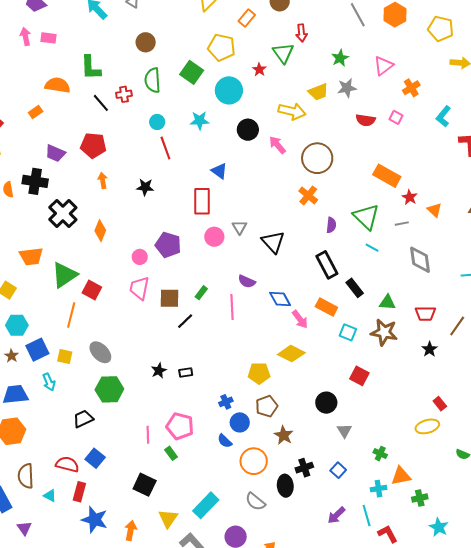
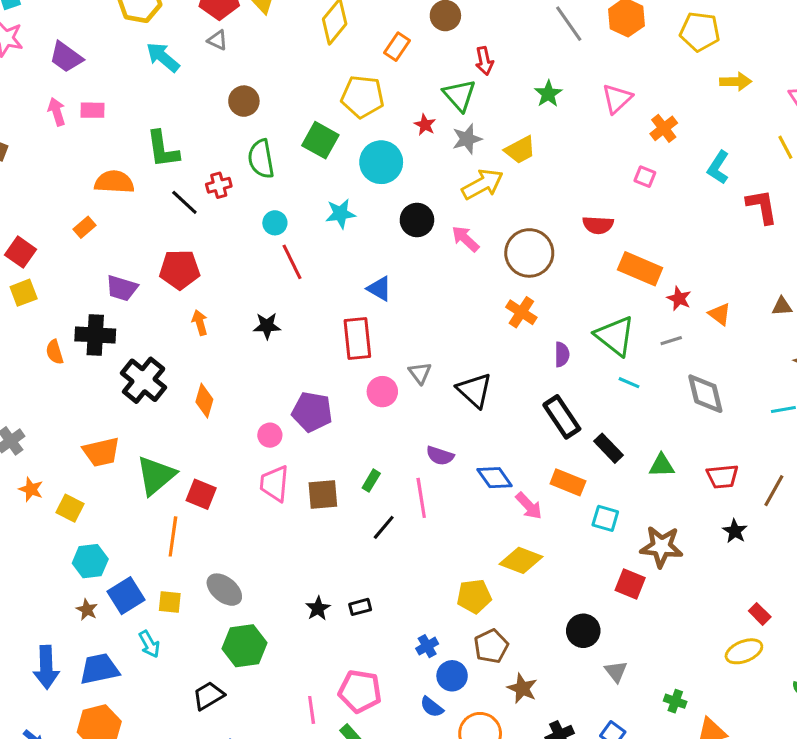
gray star: (347, 88) -> (467, 139), moved
yellow arrow: (292, 111) -> (483, 184), turned -36
red semicircle: (366, 120) -> (598, 225), moved
black line: (185, 321) -> (384, 527), moved
brown star: (384, 332) -> (661, 547), moved

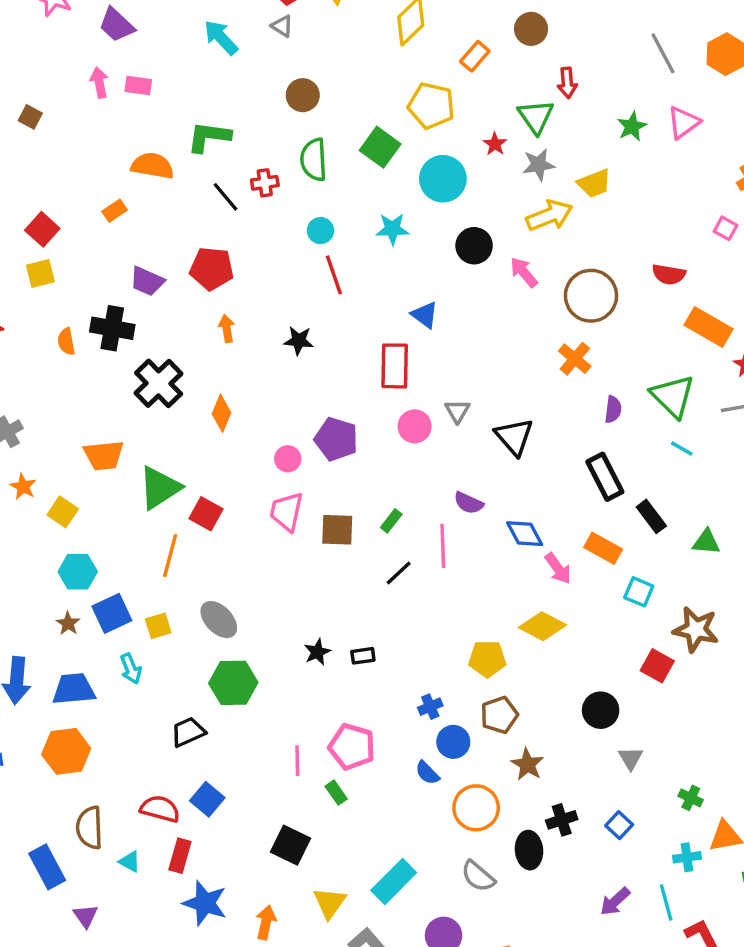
pink triangle: (617, 99) -> (684, 122), moved
green L-shape: (163, 149) -> (209, 137), turned 99
yellow square: (170, 602) -> (158, 626), turned -30

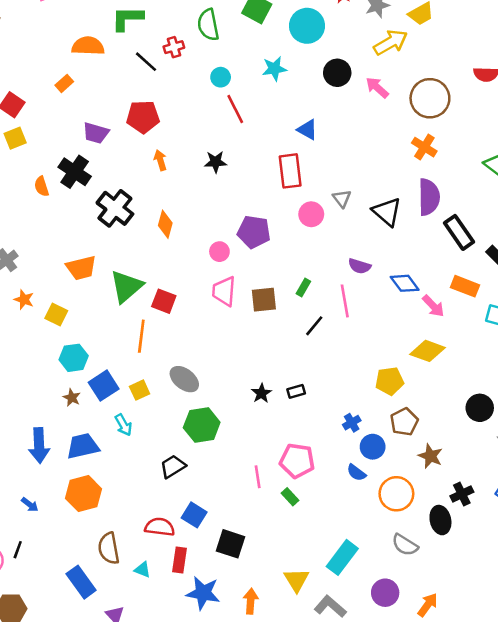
black cross: (112, 328) -> (75, 172), turned 32
purple semicircle: (613, 409) -> (429, 197), moved, size x1.8
black square: (291, 845) -> (230, 544), moved

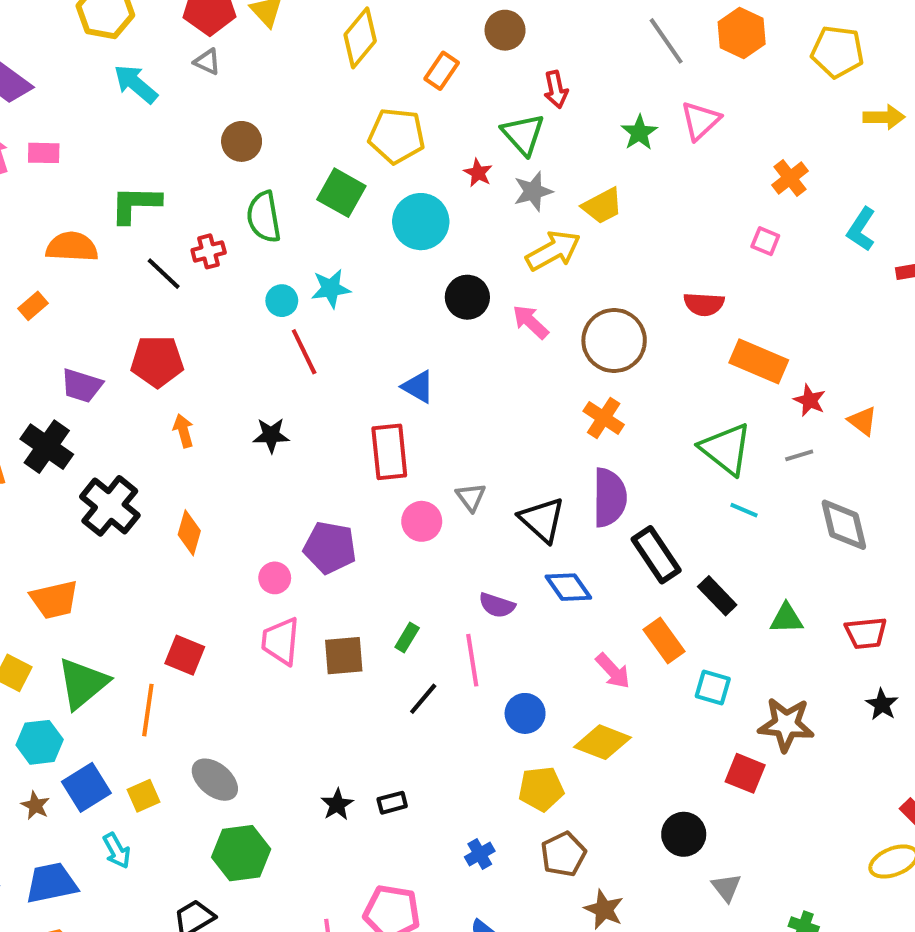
cyan star: (274, 69) -> (331, 289), moved
blue diamond: (405, 283) -> (568, 587), moved
green triangle: (126, 286) -> (83, 683), moved
orange rectangle: (465, 286) -> (664, 640), turned 32
blue circle: (373, 447) -> (525, 713), moved

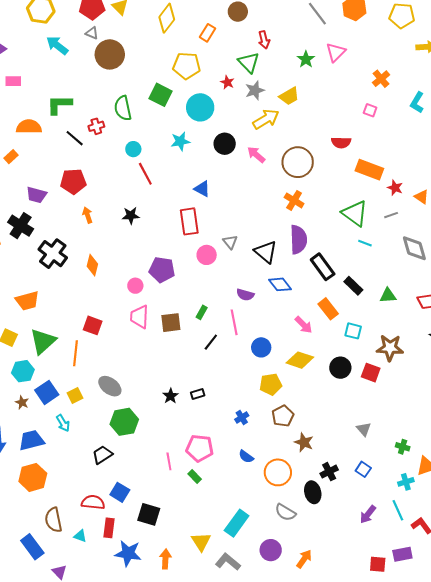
brown circle: (242, 141) -> (110, 54), moved, size x1.5
cyan star: (331, 289) -> (180, 141), moved
black circle: (684, 834) -> (340, 368), moved

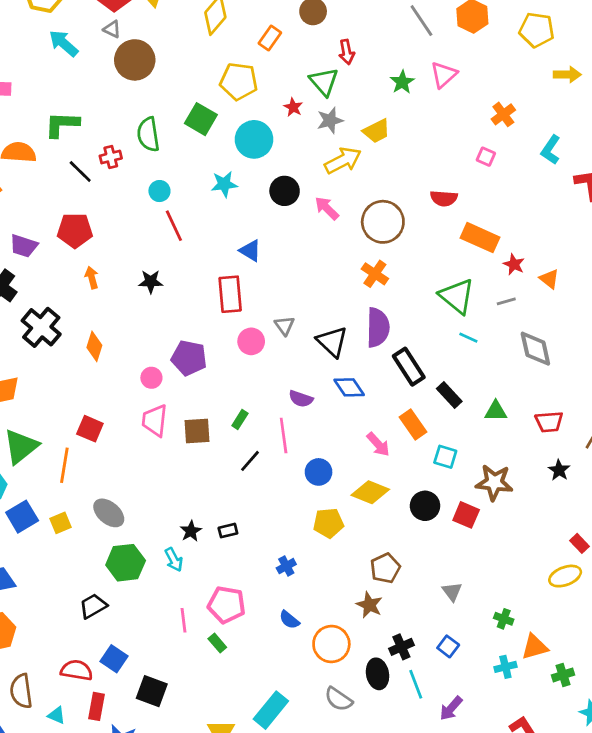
brown pentagon: (283, 416) -> (385, 568), moved
cyan arrow: (63, 423) -> (174, 560), moved
cyan line: (398, 510) -> (416, 684), moved

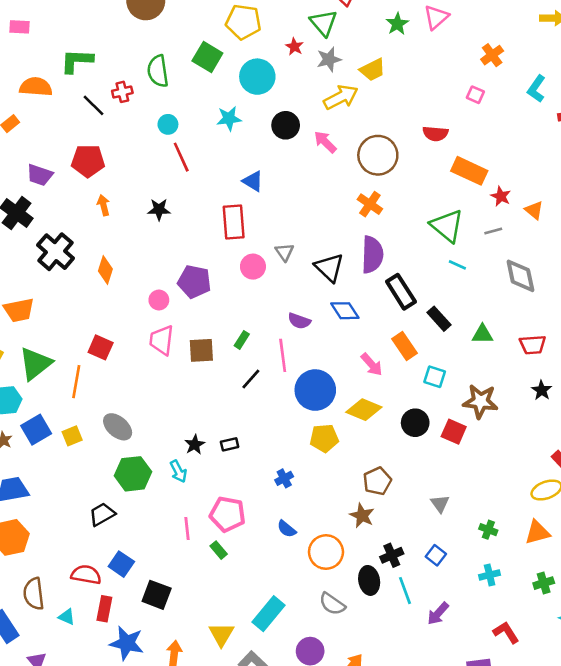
blue circle: (319, 472) -> (315, 390), size x1.6
orange triangle: (535, 647) -> (537, 532), moved

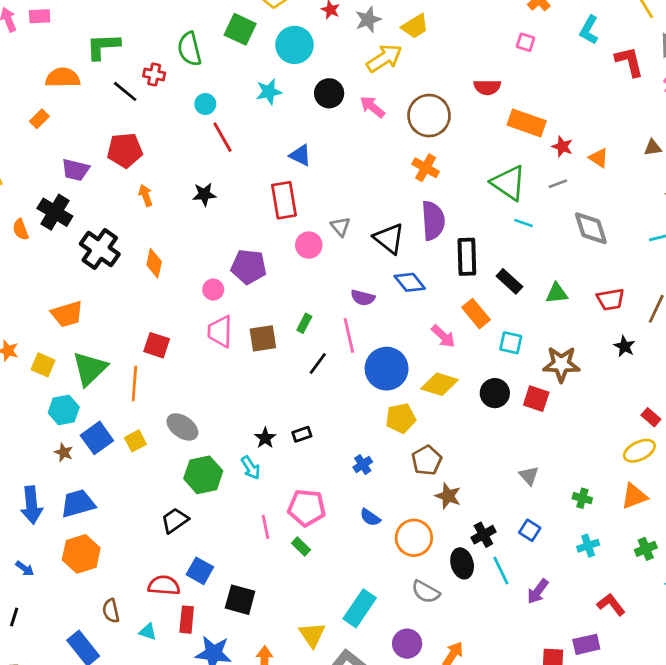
red cross: (122, 92) -> (154, 75), turned 30
black rectangle: (401, 292) -> (467, 257), turned 36
brown pentagon: (377, 481) -> (427, 460), moved
brown semicircle: (34, 594) -> (111, 611), size x0.7

